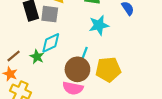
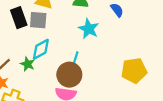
cyan star: (99, 25) -> (89, 29), turned -30
yellow pentagon: (108, 70) -> (134, 71), moved

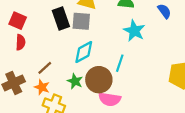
green star: (28, 64) -> (75, 81), moved
brown circle: (69, 75) -> (99, 80), moved

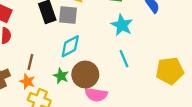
cyan line: (120, 63) -> (124, 59), moved, turned -42
brown line: (45, 68) -> (30, 62), turned -35

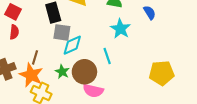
gray square: (68, 15) -> (62, 32), moved
cyan line: (124, 59) -> (107, 56), moved
orange star: (27, 82) -> (31, 75), size x1.6

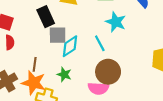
cyan line: (107, 56) -> (100, 43), moved
brown circle: (84, 72) -> (108, 72), moved

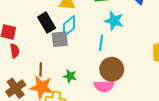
cyan line: (100, 43) -> (101, 43), turned 42
cyan diamond: (70, 46) -> (69, 26), moved

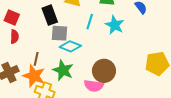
cyan diamond: (69, 26) -> (70, 46), moved, turned 50
cyan line: (101, 43) -> (90, 22), moved
green star: (70, 76) -> (63, 70), size x1.5

